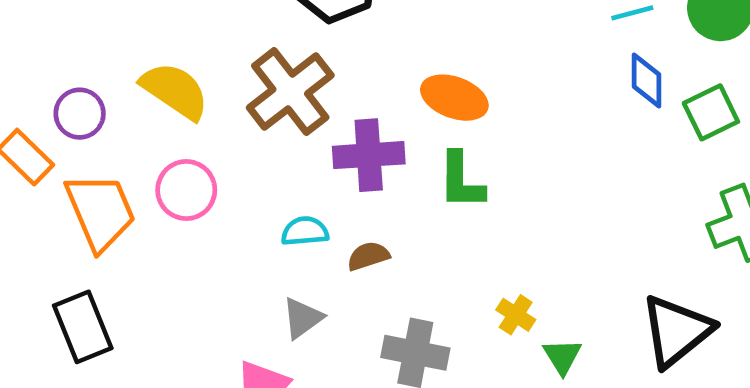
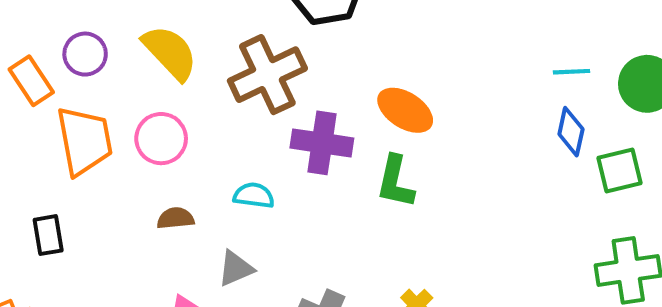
brown semicircle: (368, 256) -> (175, 218), moved
black rectangle: (83, 327) -> (48, 235), size x0.7

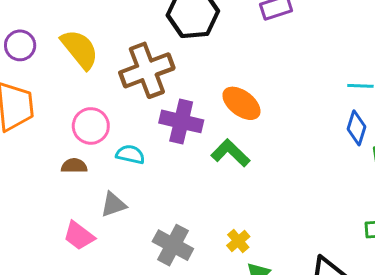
pink circle: (161, 139) -> (91, 126), moved
green L-shape: (395, 182) -> (230, 153), turned 117

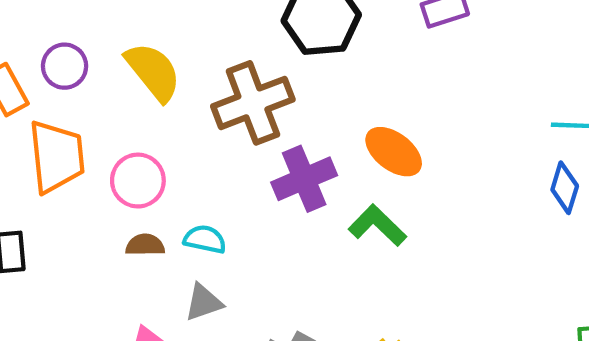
purple cross: (181, 121) -> (304, 179), turned -36
pink circle: (91, 126) -> (138, 181), moved
cyan semicircle: (130, 154) -> (205, 239), moved

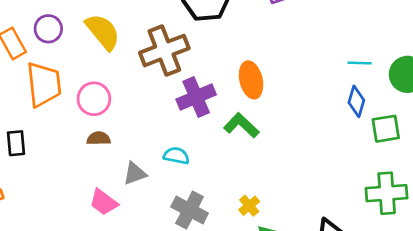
orange ellipse: (394, 152) -> (251, 80), turned 40
cyan semicircle: (205, 239) -> (176, 156), moved

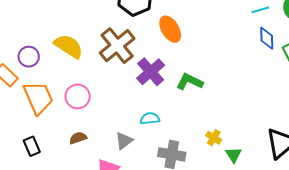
orange ellipse: (251, 80) -> (170, 29), moved
brown semicircle: (99, 138) -> (78, 138), moved

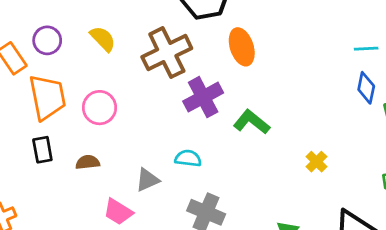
yellow semicircle: (69, 46) -> (103, 39), size x0.7
yellow cross: (214, 138) -> (316, 162), moved
black rectangle: (32, 146) -> (42, 150), moved

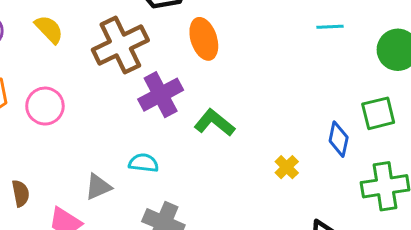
cyan line: (366, 49) -> (330, 27), moved
blue diamond: (366, 88) -> (339, 139), moved
brown semicircle: (88, 162) -> (21, 193), moved, turned 85

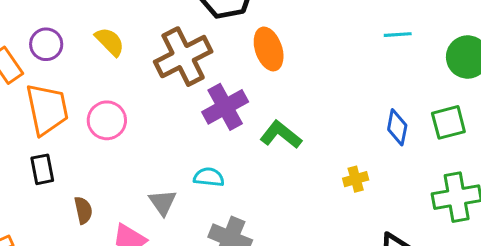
blue diamond: (339, 139) -> (397, 127), moved
yellow cross: (287, 167) -> (356, 179), turned 30
gray triangle: (98, 187) -> (163, 202), turned -40

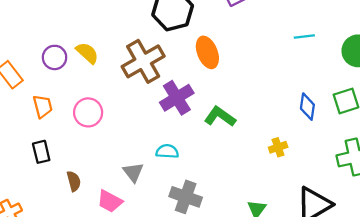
purple circle: (46, 44) -> (55, 57), moved
orange trapezoid: (47, 109) -> (43, 106), size x0.6

